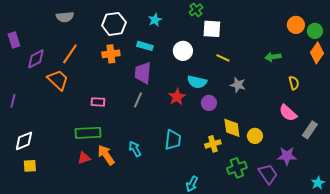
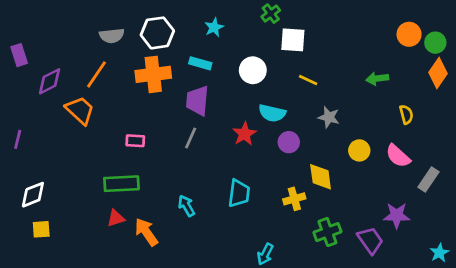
gray semicircle: (65, 17) -> (112, 36), moved
orange cross: (111, 54) -> (153, 74), size x1.4
yellow circle: (255, 136) -> (359, 150), moved
orange arrow: (106, 155) -> (146, 232), moved

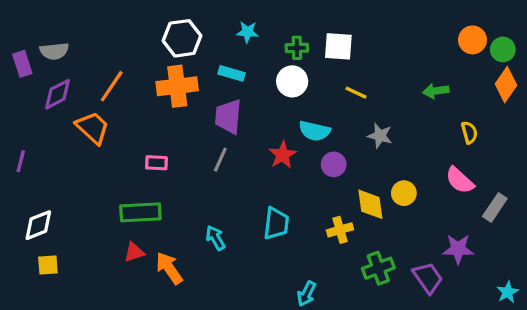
green cross: (271, 14) -> (297, 48), moved, turned 36
cyan star: (214, 27) -> (247, 32), turned 30
gray semicircle: (112, 36) -> (54, 51), moved
yellow circle: (359, 150) -> (404, 193), moved

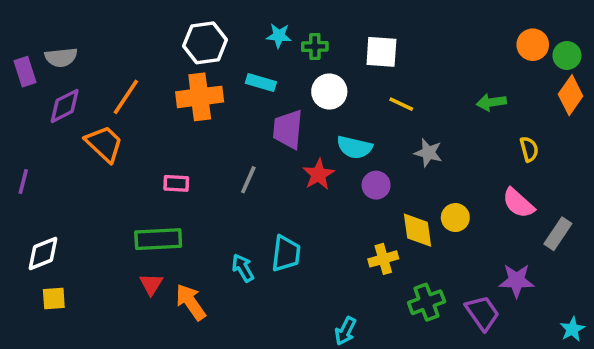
green cross: (297, 48) -> (315, 46), moved
purple trapezoid: (228, 117) -> (288, 129), moved
cyan trapezoid: (276, 223) -> (286, 254), moved
red triangle: (134, 252) -> (151, 284), turned -40

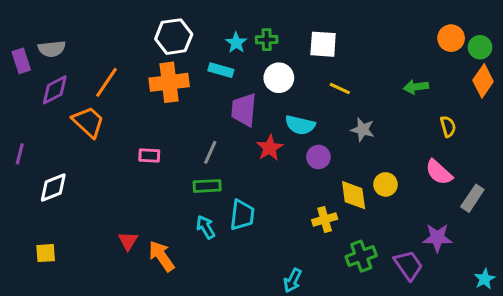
cyan star: (279, 36) -> (236, 43), moved, turned 30
green rectangle: (158, 239) -> (207, 186), moved, size x0.7
white diamond: (43, 254) -> (53, 187), moved

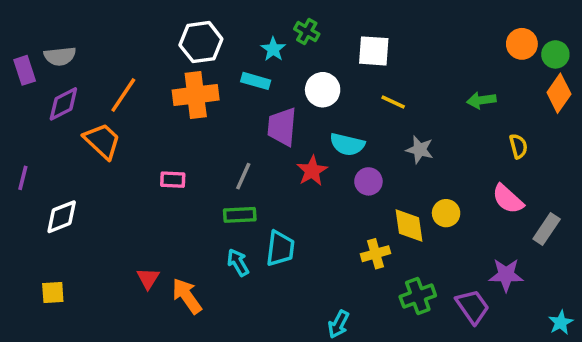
green cross: (267, 40) -> (307, 32), moved, turned 30

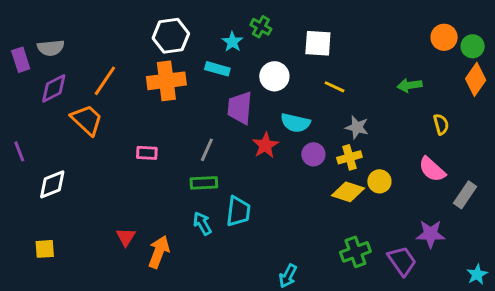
purple line: (23, 178) -> (19, 151), turned -35
yellow diamond: (409, 225) -> (348, 192), turned -64
yellow cross: (376, 254) -> (349, 157), moved
orange arrow: (187, 296) -> (159, 252), turned 56

